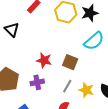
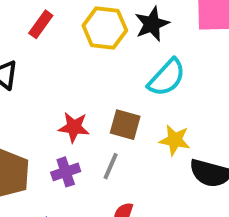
gray line: (67, 86) -> (111, 166), moved
yellow star: (86, 90) -> (175, 140), moved

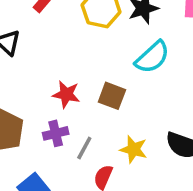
yellow star: (175, 140) -> (134, 149), moved
gray line: (111, 166) -> (84, 148), moved

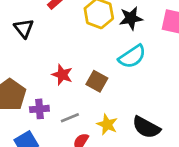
purple cross: (56, 133) -> (39, 109), moved
gray line: (84, 148) -> (70, 118), turned 30

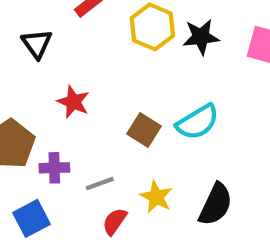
cyan semicircle: (132, 56) -> (198, 122), moved
red star: (62, 75) -> (73, 102), moved
black semicircle: (146, 127) -> (216, 204), turned -96

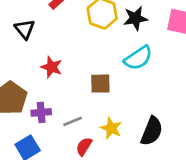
cyan semicircle: (198, 122) -> (138, 58), moved
brown square: (144, 130) -> (100, 84), turned -30

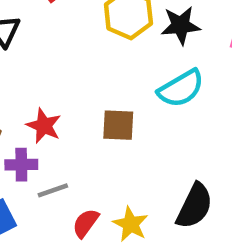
red star: (52, 67) -> (44, 126), moved
gray line: (73, 121) -> (53, 190), moved
yellow star: (111, 128) -> (131, 224), moved

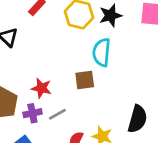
cyan semicircle: (181, 89) -> (102, 52), moved, turned 136
gray line: (53, 190) -> (57, 114), moved

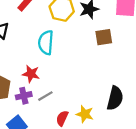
cyan semicircle: (102, 52) -> (46, 43), moved
brown square: (85, 80) -> (104, 37), moved

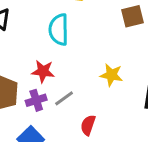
yellow star: (85, 114) -> (111, 75), moved

